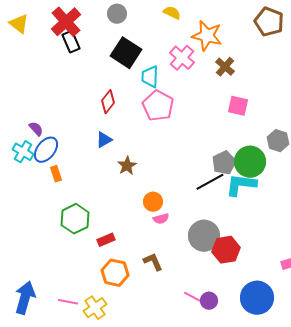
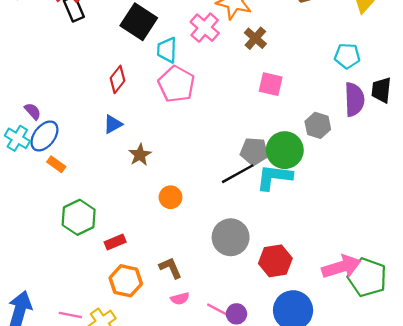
gray pentagon: (224, 163) -> (254, 151), turned 30
orange rectangle: (56, 174) -> (56, 164), turned -35
pink semicircle: (161, 219) -> (180, 299), moved
red hexagon: (226, 250) -> (275, 261), moved

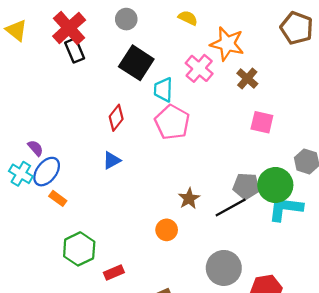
brown star: (140, 155) -> (189, 198), moved
cyan L-shape: (274, 177) -> (285, 209), moved

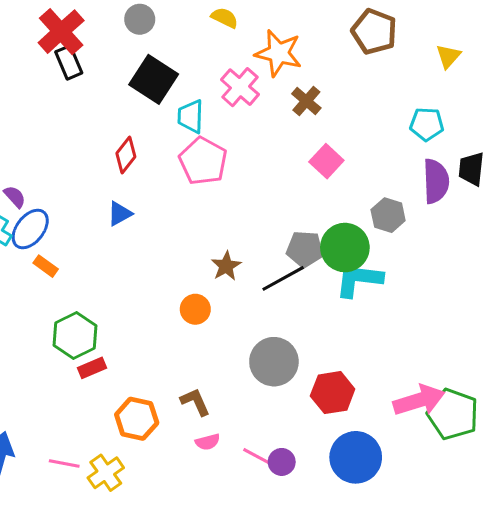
pink square: (262, 122) -> (326, 161), turned 30
red rectangle: (114, 272) -> (92, 368), moved

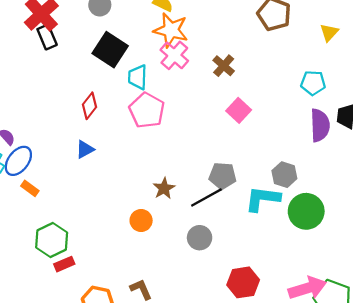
orange star: (279, 53) -> (171, 30), moved
gray hexagon: (388, 215) -> (284, 175), moved
green circle: (345, 248) -> (306, 211), moved
gray circle: (274, 362) -> (200, 238), moved, size x0.7

